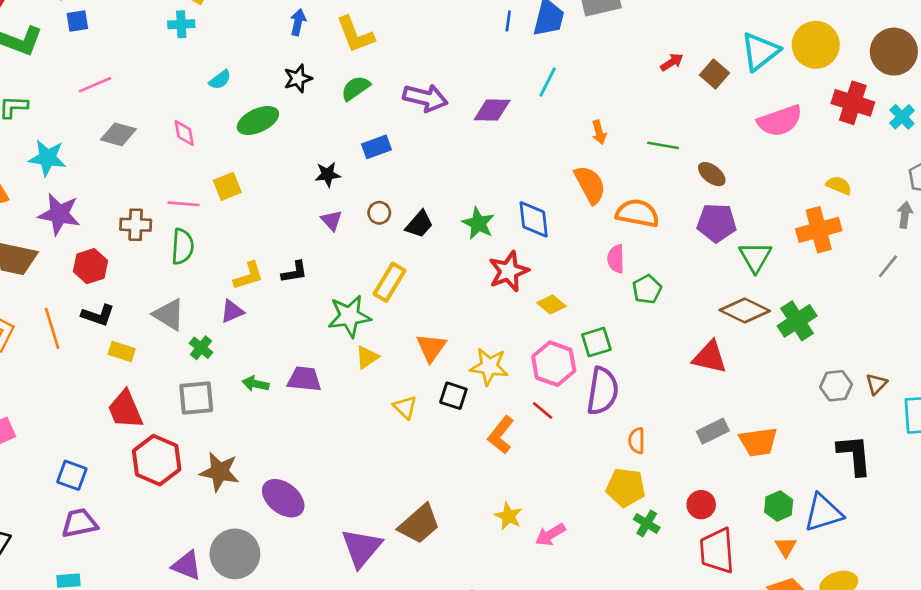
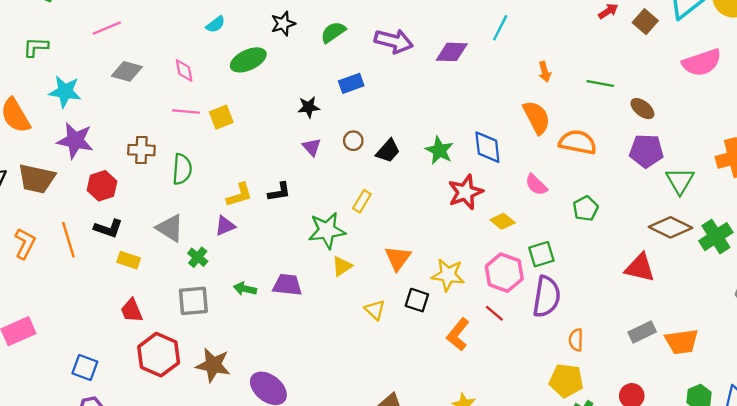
pink line: (184, 204) -> (186, 111), moved
pink semicircle: (616, 259) -> (536, 185), moved, turned -45
yellow rectangle: (390, 282) -> (362, 201), size x0.7
red trapezoid: (125, 410) -> (132, 311), size x0.7

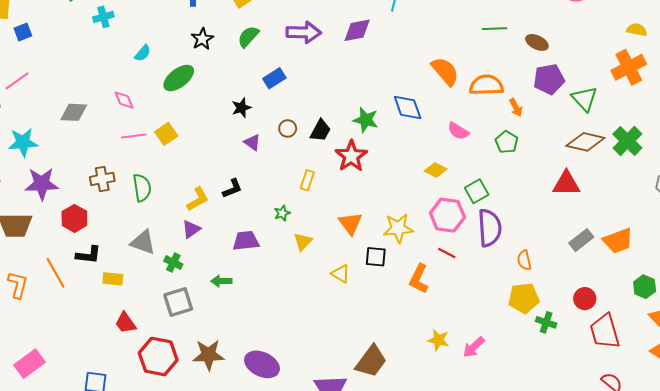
pink line: (107, 28) -> (17, 81), moved
orange arrow: (545, 72) -> (516, 108), moved
red star: (465, 192) -> (351, 156), moved
green star: (327, 230) -> (282, 213), size x0.5
purple trapezoid: (287, 285) -> (246, 241), moved

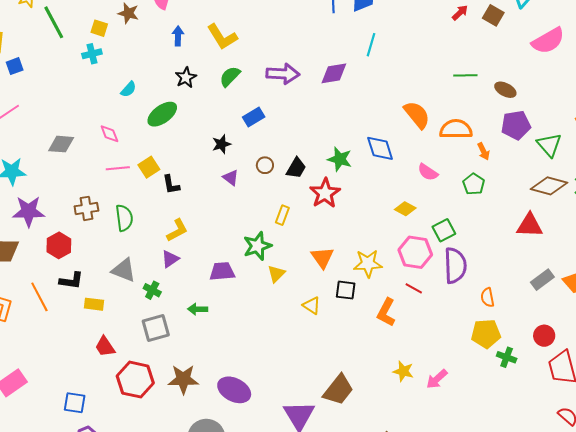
black L-shape: (232, 188) -> (171, 185), moved, turned 100
green star: (282, 213) -> (257, 246), size x1.8

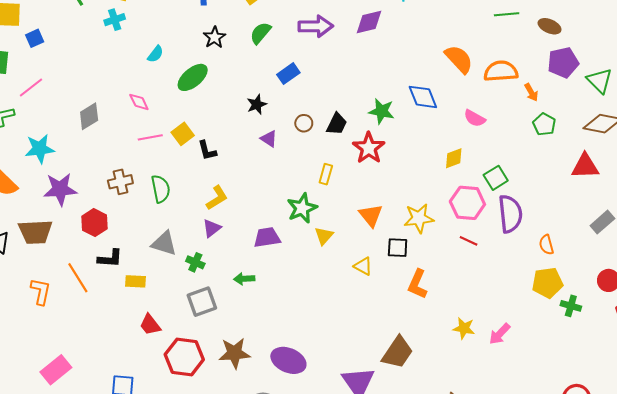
gray diamond: (61, 144) -> (89, 116), turned -32
green pentagon: (474, 184) -> (544, 124), moved
yellow diamond: (405, 209) -> (454, 158), turned -45
orange L-shape: (386, 312) -> (417, 284), moved

